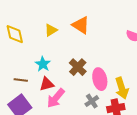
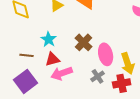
pink arrow: (56, 98) -> (62, 73), turned 30

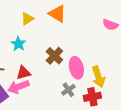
cyan star: (49, 39) -> (18, 44), moved
pink arrow: (62, 73) -> (18, 87), moved

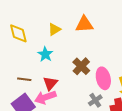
orange triangle: (57, 14) -> (84, 24), turned -36
red triangle: (23, 73) -> (50, 83), turned -35

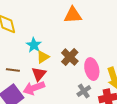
yellow triangle: (54, 29) -> (43, 57), moved

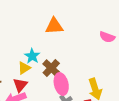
cyan star: (34, 45) -> (32, 56), moved
pink ellipse: (92, 69) -> (61, 84), moved

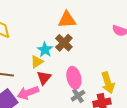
brown cross: (51, 68) -> (64, 43), moved
red triangle: (20, 85) -> (44, 78), moved

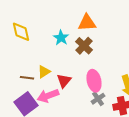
cyan star: (45, 50) -> (61, 38), moved
yellow triangle: (37, 62) -> (44, 72), moved

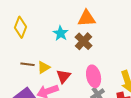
yellow diamond: (21, 32) -> (21, 27), turned 35
brown line: (27, 78) -> (28, 64), moved

